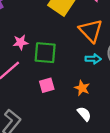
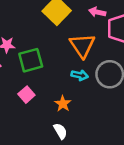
green square: (45, 53) -> (31, 60), turned -30
pink square: (47, 85) -> (26, 95), turned -35

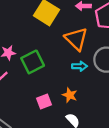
pink square: (26, 95) -> (44, 102), moved, turned 32

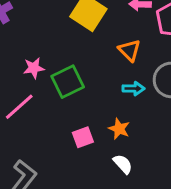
orange triangle: (76, 39) -> (129, 50), size x0.7

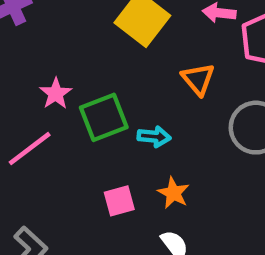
pink star: (34, 68) -> (56, 94), turned -30
cyan arrow: (133, 89) -> (154, 137), moved

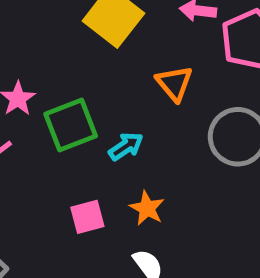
cyan arrow: (154, 137) -> (126, 146), turned -40

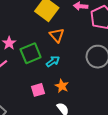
orange triangle: (174, 83) -> (57, 35), moved

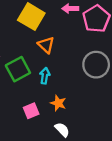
cyan arrow: (53, 61) -> (45, 76), turned -40

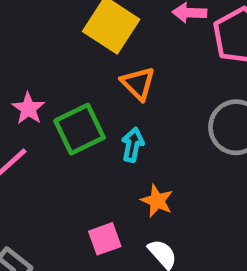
pink square: (31, 111) -> (105, 239), moved

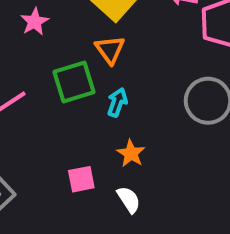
orange triangle: (138, 83) -> (110, 50), moved
pink star: (28, 109) -> (35, 22), moved

